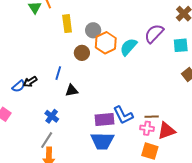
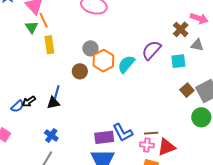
yellow rectangle: (67, 24) -> (49, 45), moved
black triangle: (72, 90) -> (53, 103), moved

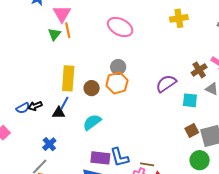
yellow rectangle: (49, 45) -> (68, 78), moved, size x1.4
gray circle: (90, 48) -> (118, 67), moved
cyan semicircle: (126, 64) -> (92, 122), moved

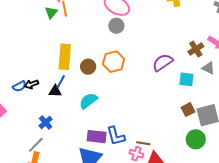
gray circle: (118, 67) -> (116, 26), moved

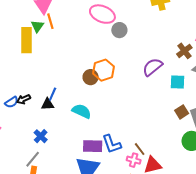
gray circle: (116, 26) -> (119, 30), moved
yellow rectangle: (65, 57) -> (26, 40), moved
brown circle: (88, 67) -> (91, 77), moved
cyan semicircle: (88, 101) -> (82, 111), turned 66
brown line: (143, 143) -> (140, 149), turned 48

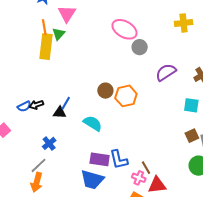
orange line: (50, 21) -> (44, 27), moved
purple semicircle: (152, 67) -> (166, 72), moved
orange hexagon: (104, 70) -> (126, 96), moved

